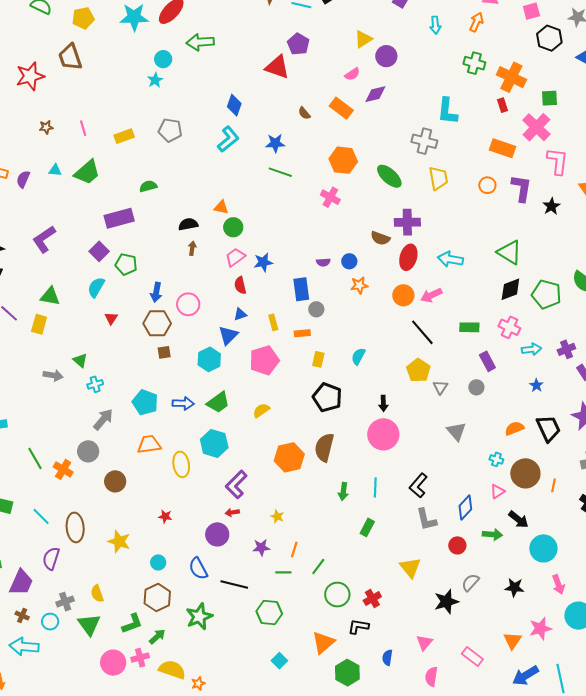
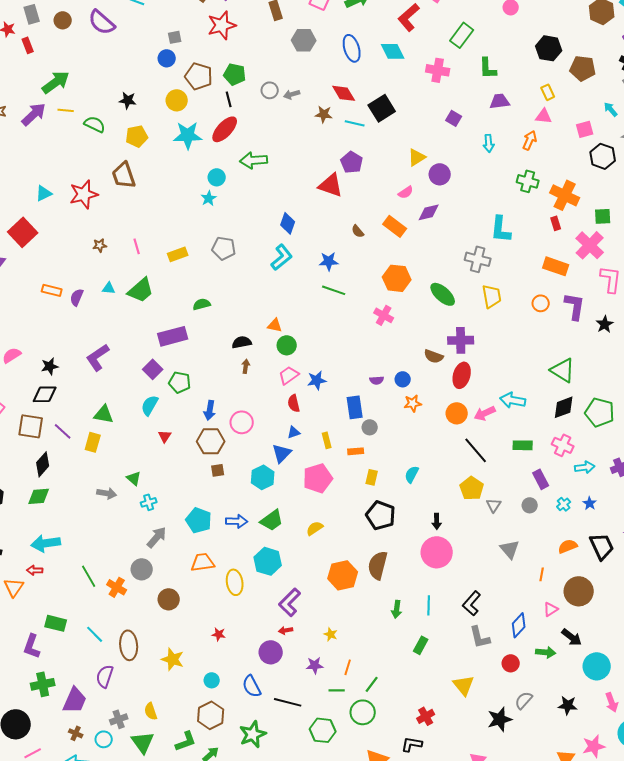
cyan arrow: (450, 259) -> (513, 400), moved
cyan cross: (496, 459) -> (564, 504), moved, turned 32
orange line: (553, 485) -> (542, 574), moved
green circle: (337, 595) -> (363, 712), moved

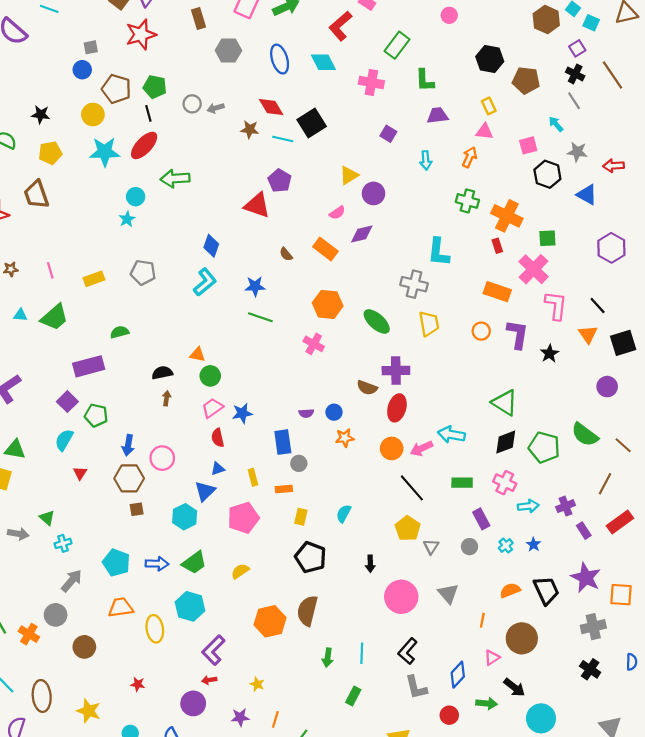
pink circle: (437, 552) -> (401, 597), moved

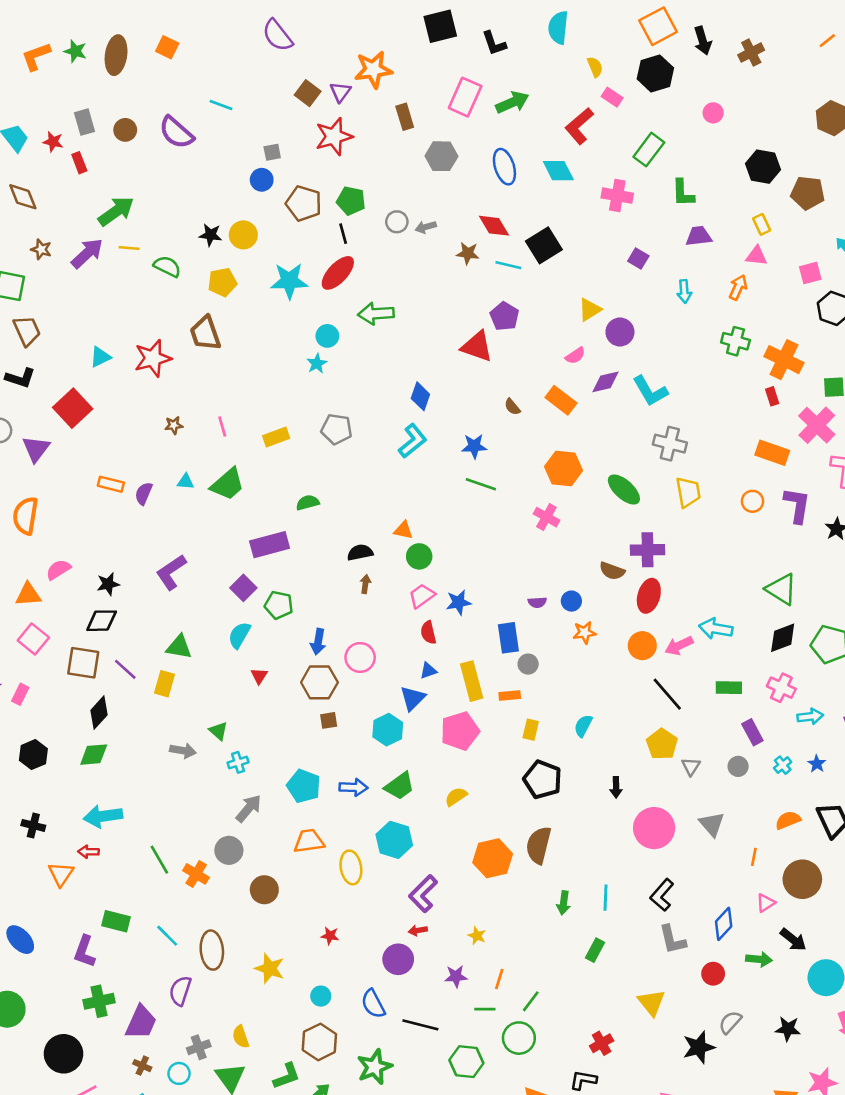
yellow circle: (93, 115) -> (243, 235), moved
cyan L-shape: (439, 252) -> (650, 391), moved, turned -36
yellow rectangle: (253, 477) -> (472, 681), size x1.8

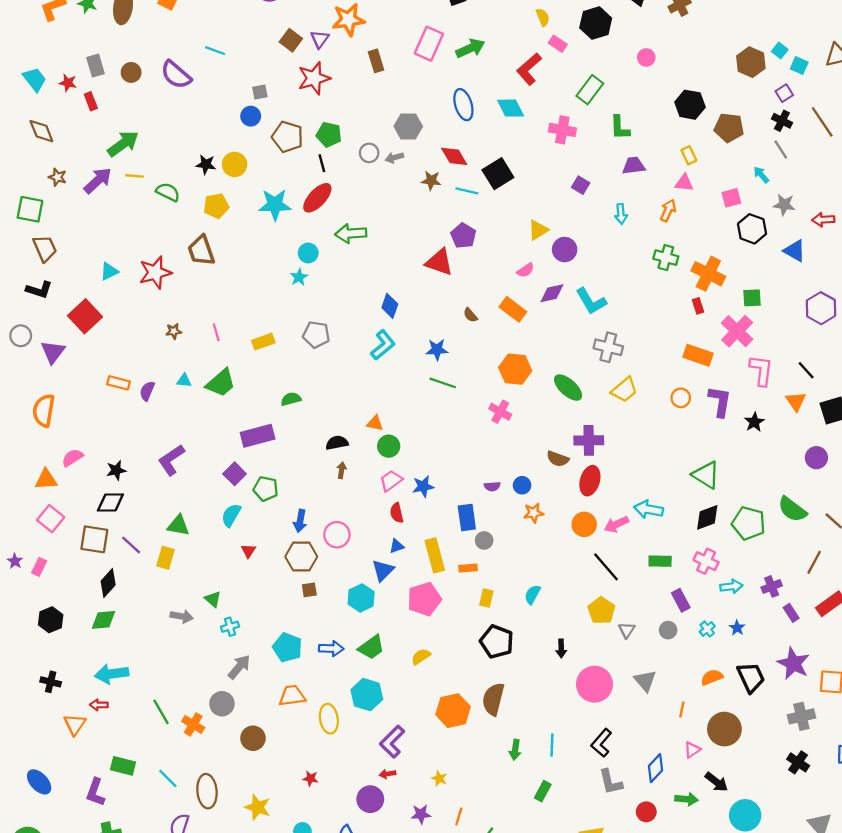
gray hexagon: (441, 156) -> (408, 126), moved
yellow trapezoid: (688, 492) -> (624, 390), turned 60

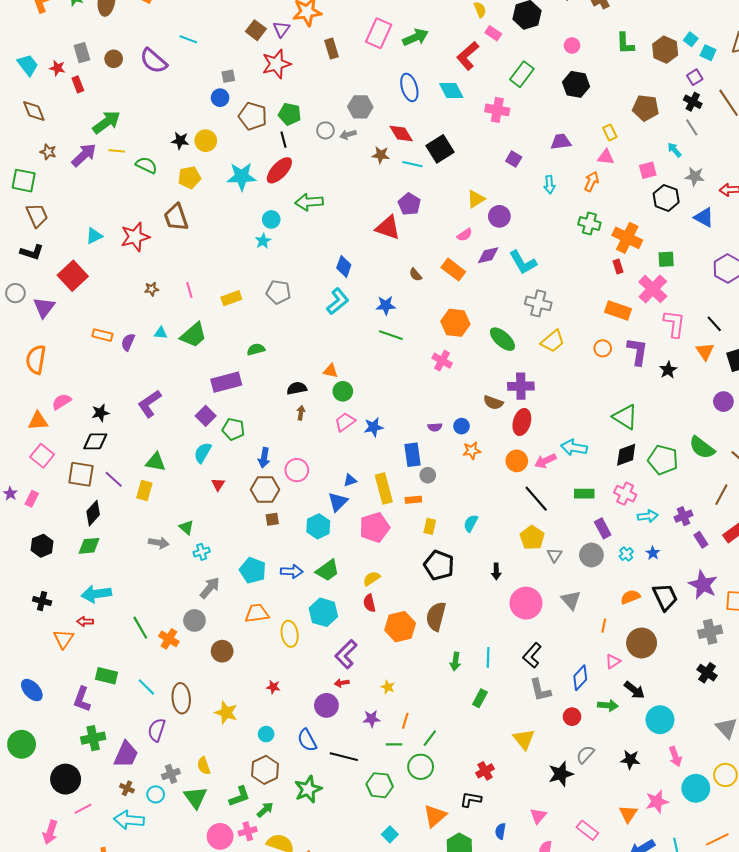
black hexagon: (690, 105) -> (576, 84), moved
green L-shape: (620, 128) -> (625, 43), moved
red semicircle: (397, 513) -> (369, 603), moved
gray circle: (668, 630) -> (591, 555), size x1.5

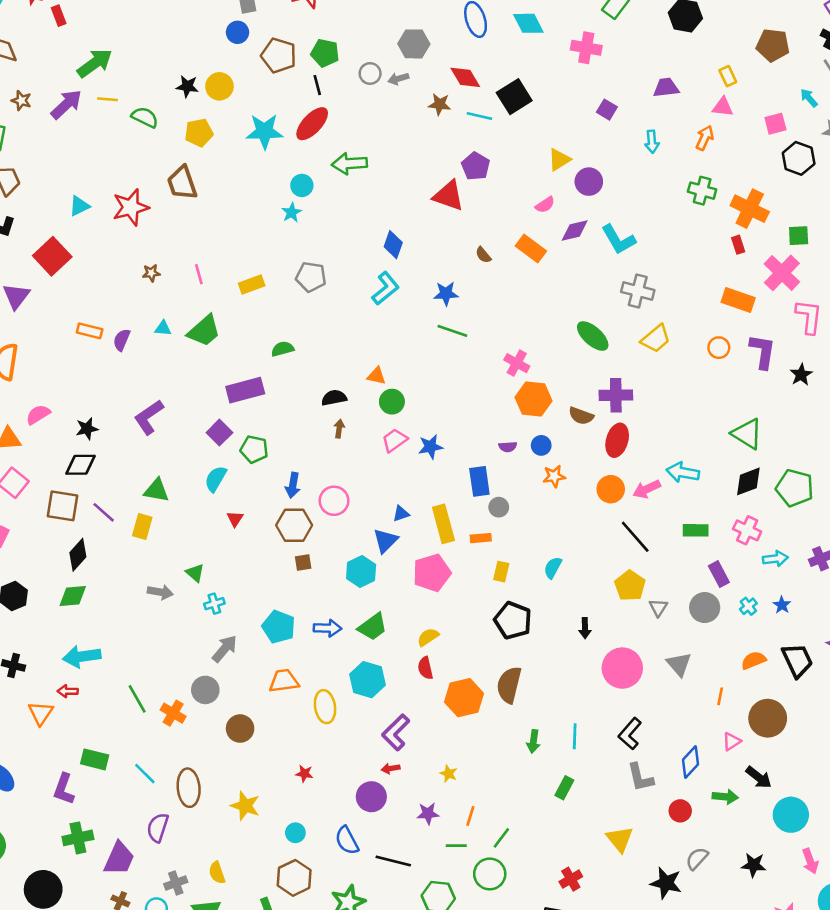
orange hexagon: (455, 323) -> (533, 399), moved
black star: (561, 774) -> (666, 883), turned 30

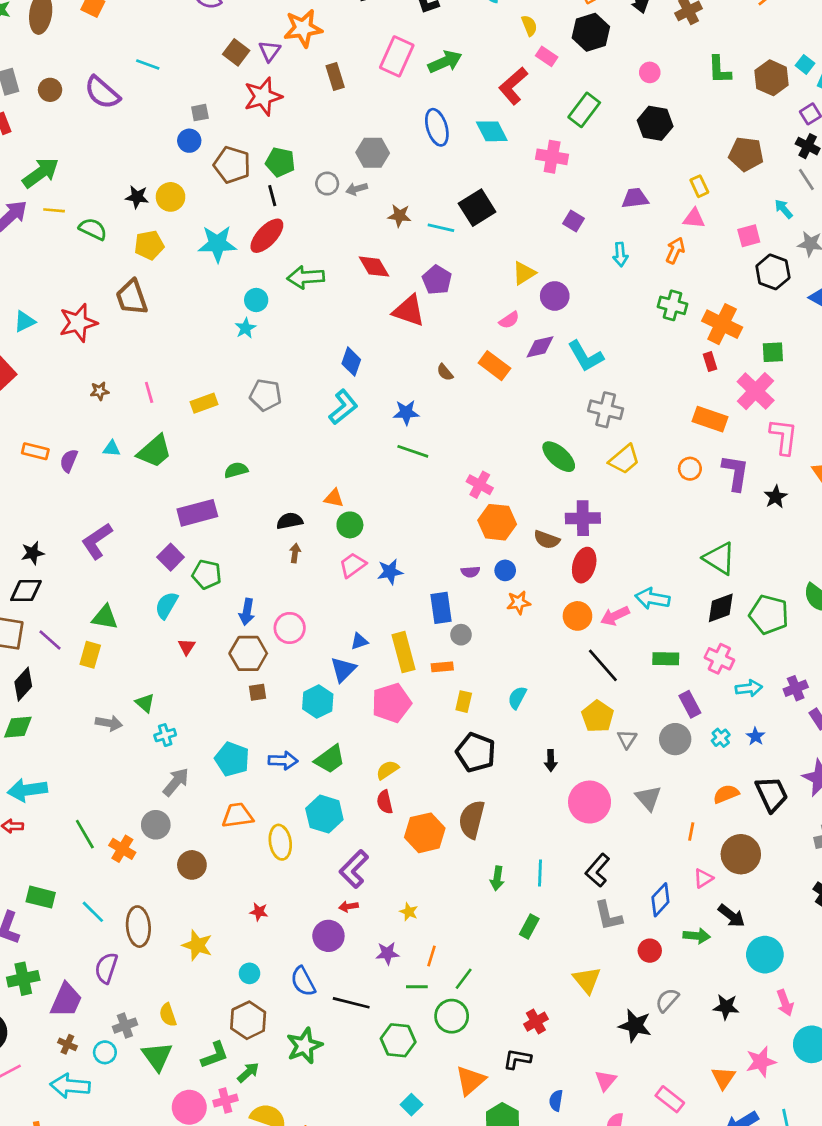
red diamond: (465, 77) -> (374, 267), moved

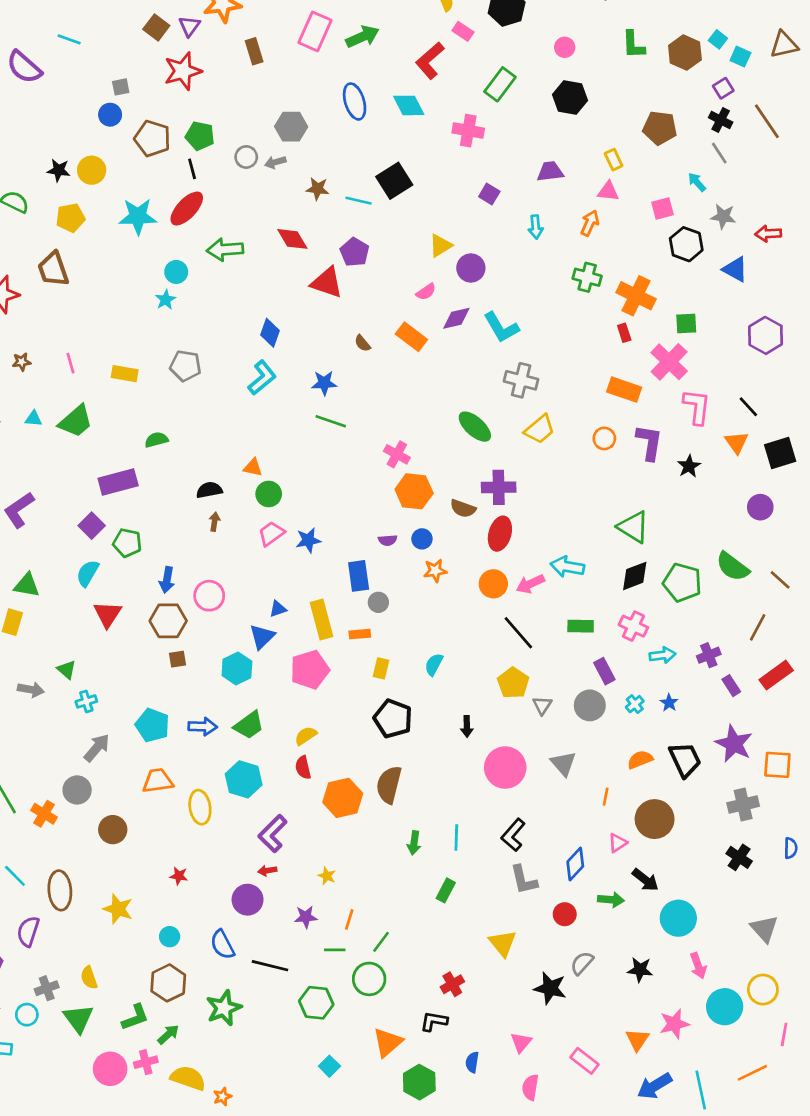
yellow rectangle: (204, 403) -> (125, 374), turned 30
red triangle: (187, 647) -> (107, 614), size x1.6

